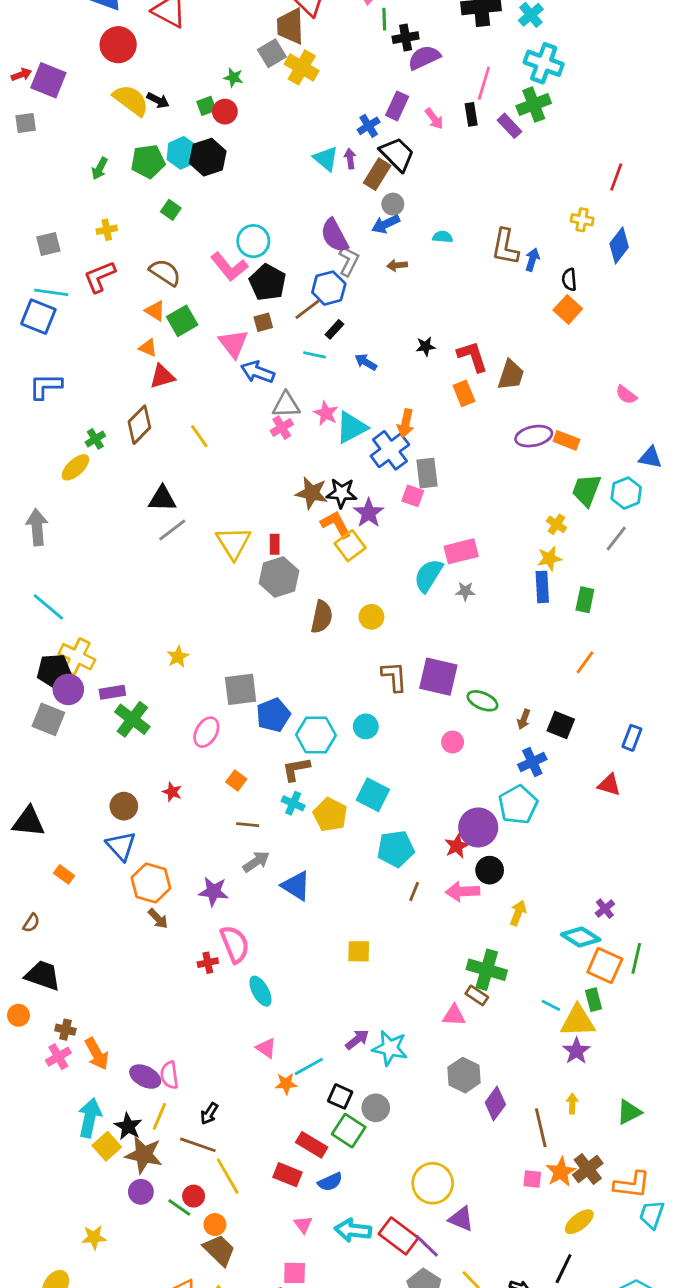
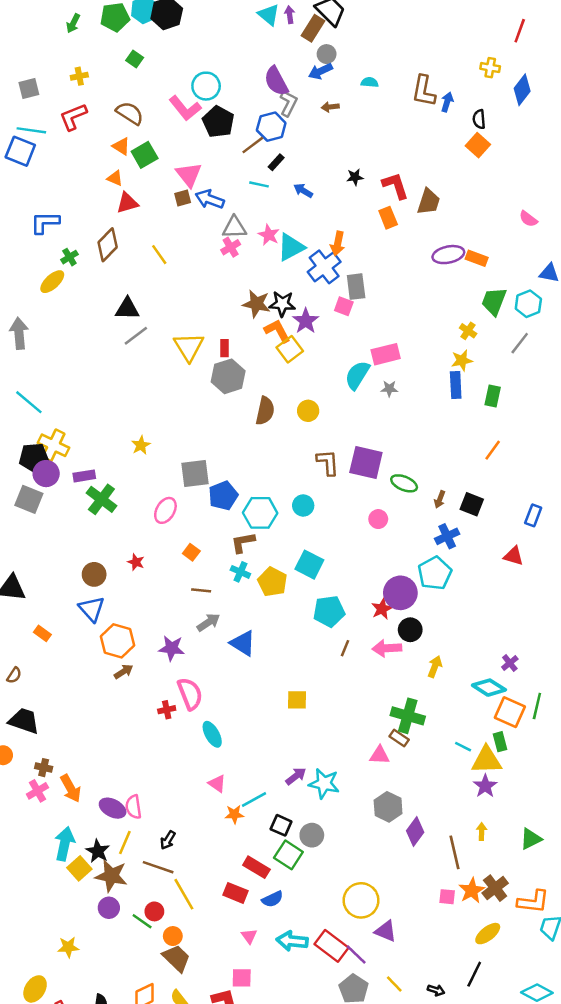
brown square: (263, 322) -> (183, 198), moved
blue L-shape: (46, 386) -> (45, 223), moved
brown arrow: (158, 919) -> (124, 672), turned -78

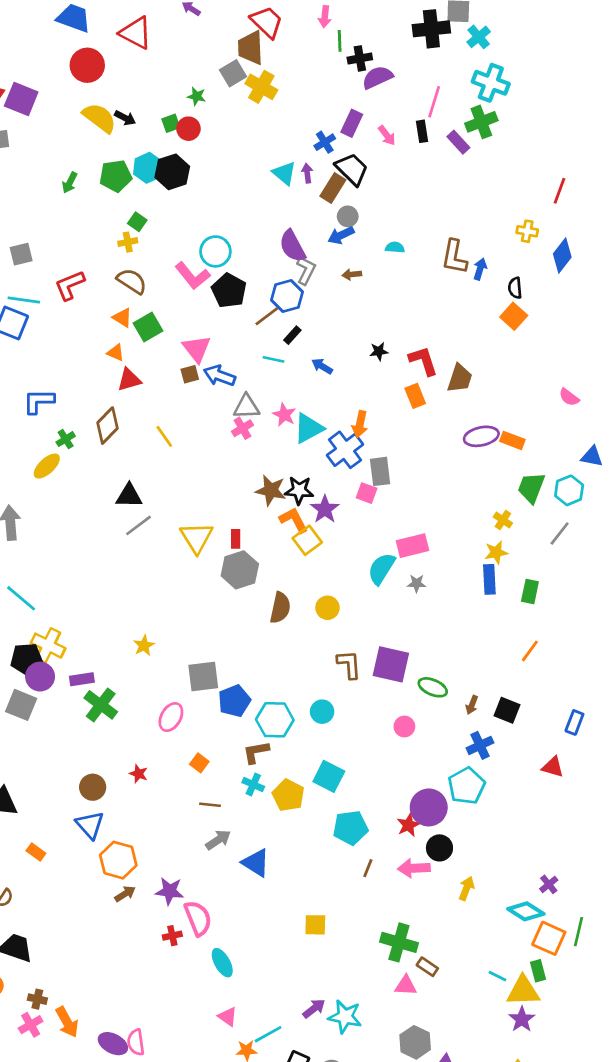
yellow cross: (79, 76) -> (128, 242), moved
purple star: (172, 648) -> (170, 891), moved
green cross: (408, 716) -> (399, 942), moved

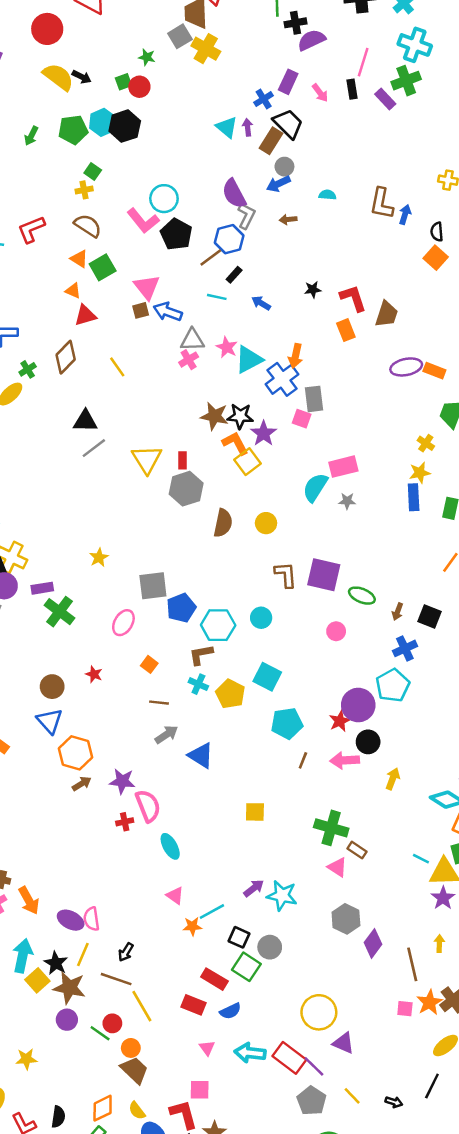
pink triangle: (406, 986) -> (337, 867), turned 30

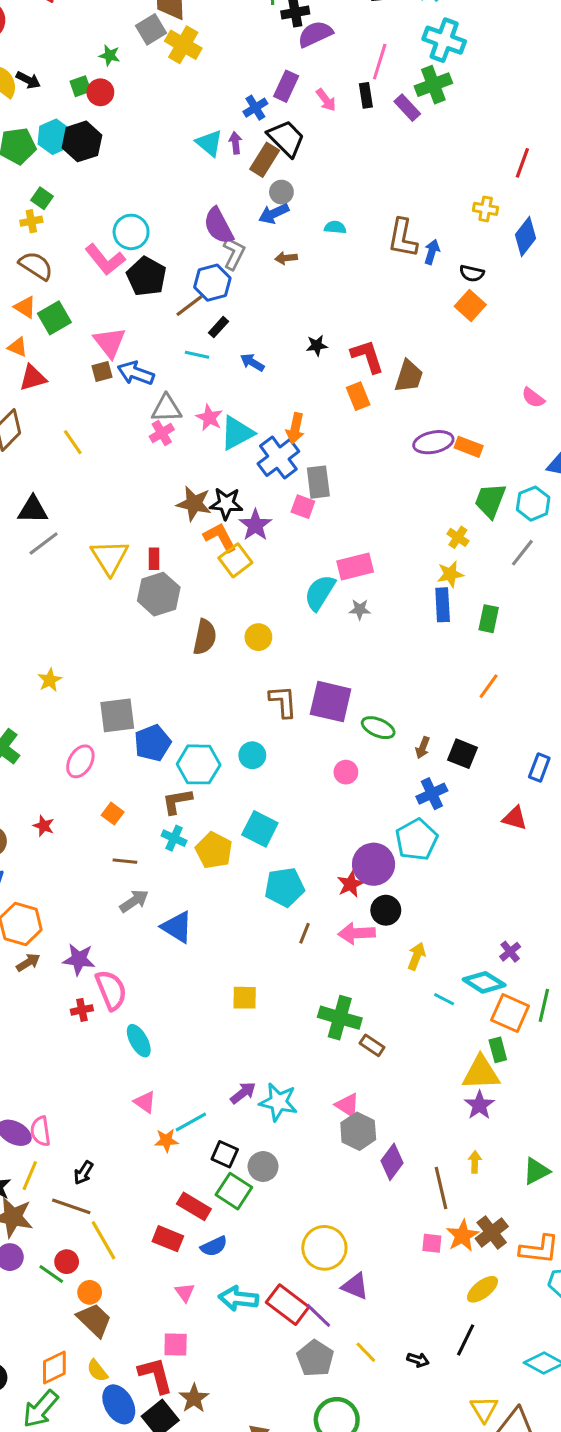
black semicircle: (437, 232) -> (472, 273), turned -72
cyan line: (421, 859) -> (444, 999), moved
pink triangle: (337, 867) -> (347, 1105), moved

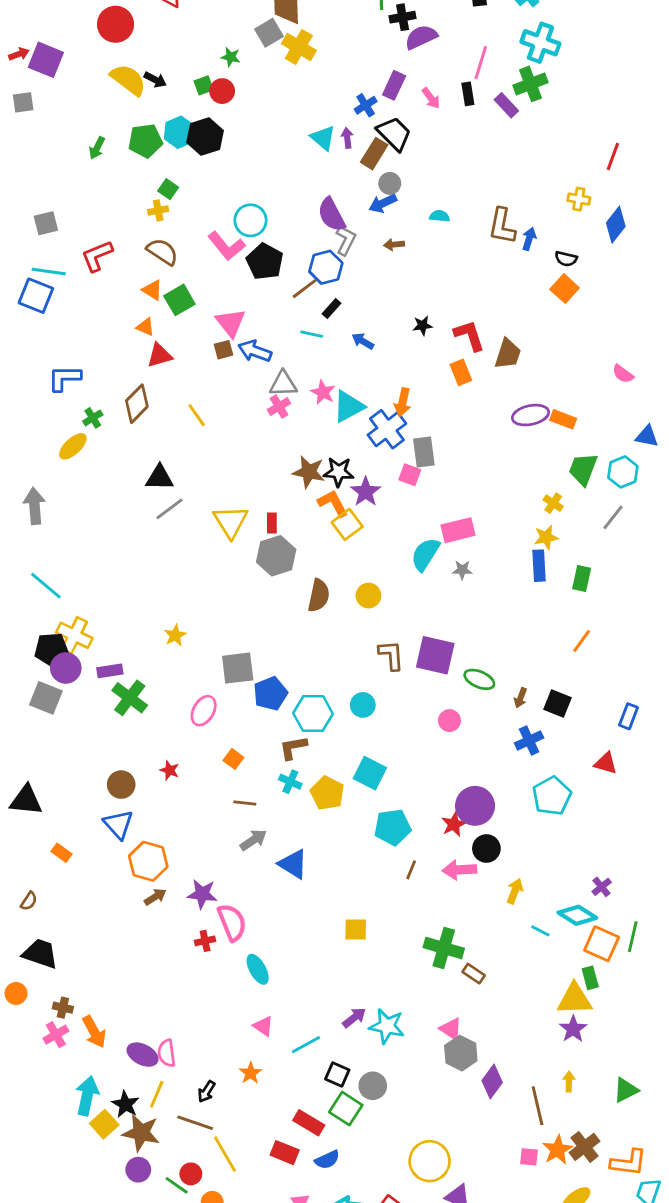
cyan pentagon: (416, 840) -> (552, 796), moved
orange star: (166, 1140) -> (251, 1073), moved, turned -30

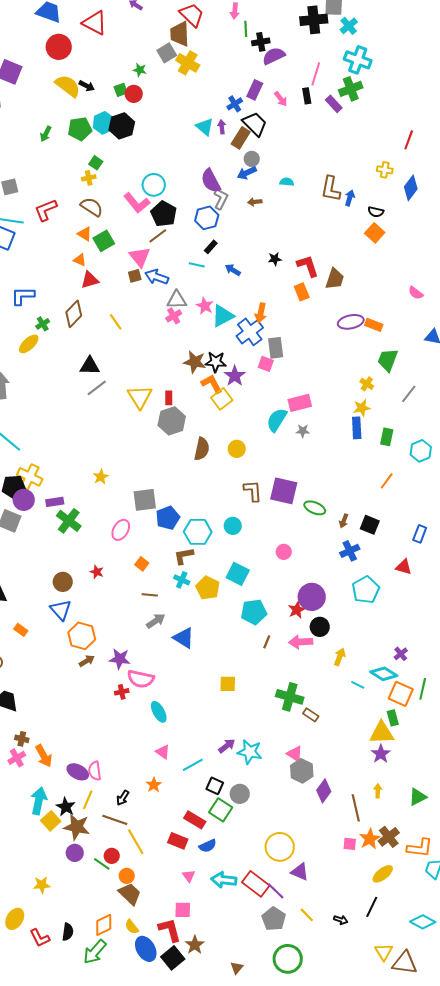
brown line: (305, 289) -> (158, 236), moved
cyan hexagon: (623, 472) -> (421, 451), moved
pink circle: (449, 721) -> (284, 552), moved
pink semicircle: (232, 922) -> (141, 679), turned 124

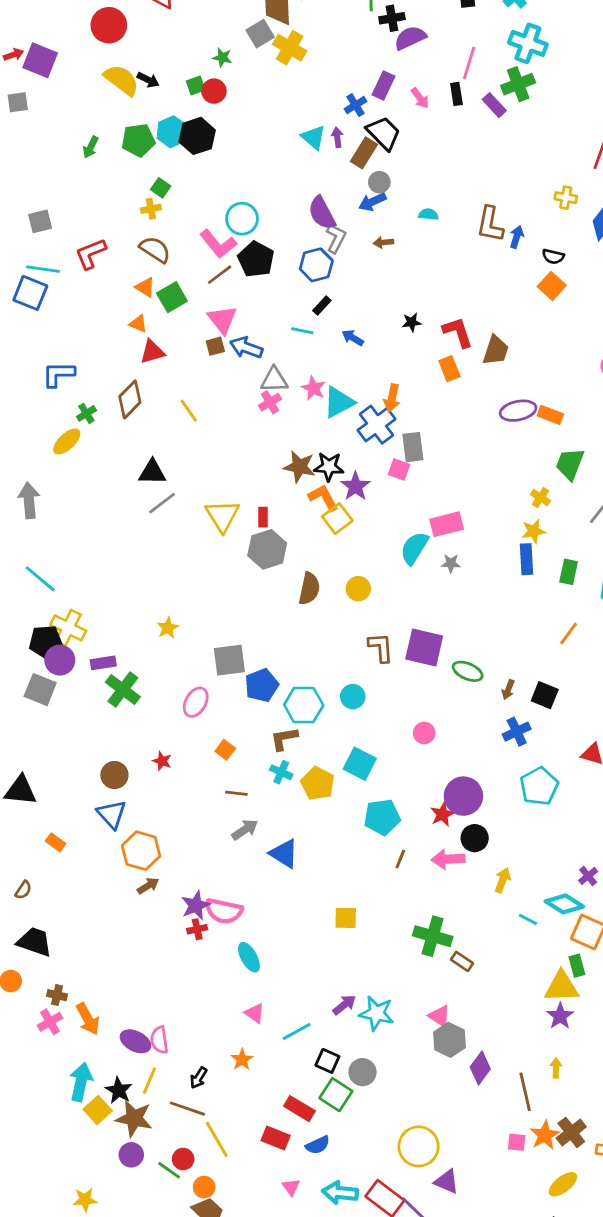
brown line: (158, 236) -> (220, 275), moved
purple star: (120, 659) -> (196, 905), moved, turned -30

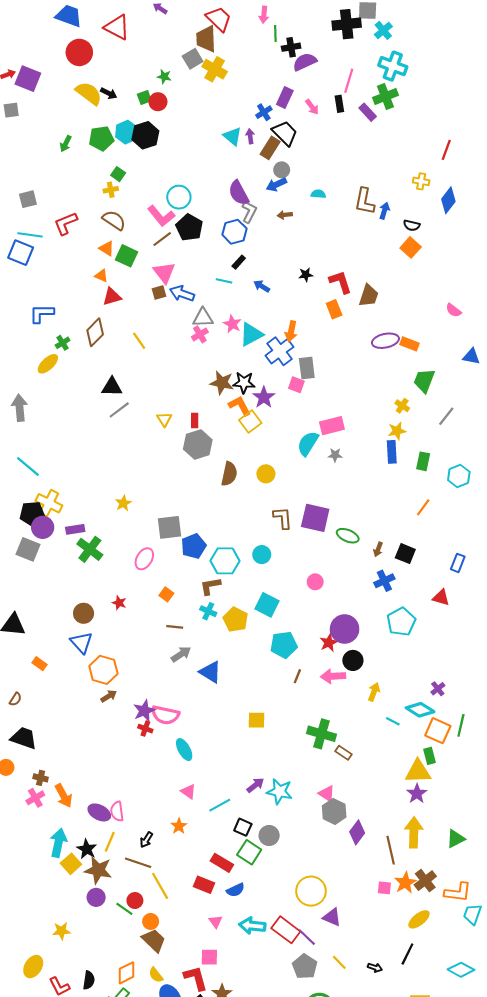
green square: (172, 297) -> (126, 256), turned -35
yellow triangle: (222, 516) -> (164, 419), size x0.6
red cross: (197, 929) -> (145, 729), turned 32
yellow arrow: (556, 1068) -> (414, 832), size x2.0

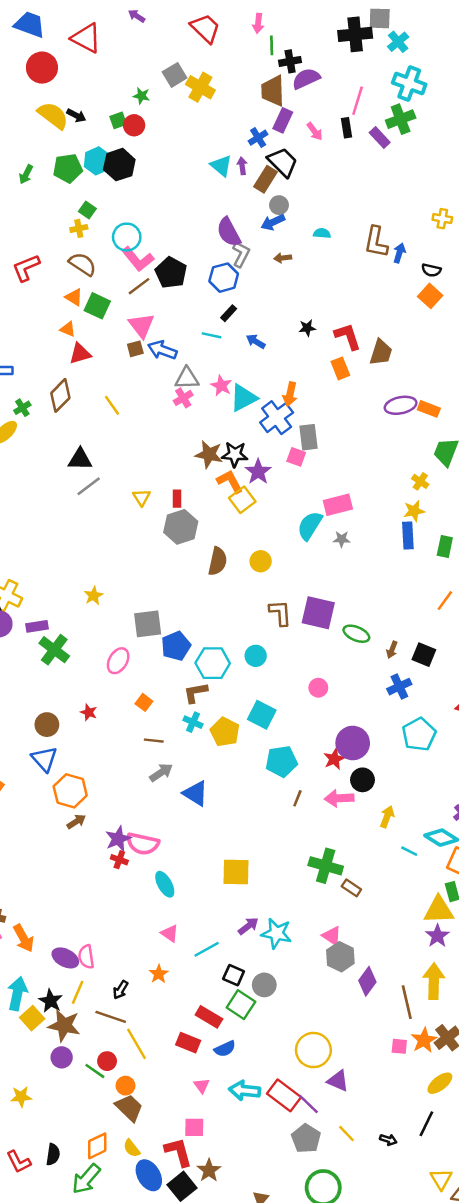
brown trapezoid: (206, 39) -> (273, 91), moved
cyan circle: (179, 197) -> (127, 237), moved
yellow square: (256, 720) -> (236, 872), moved, size x1.4

